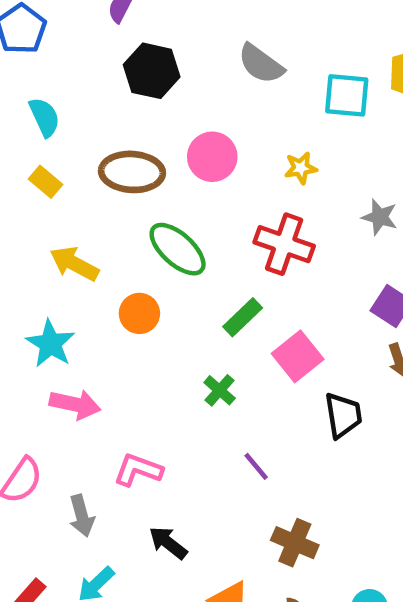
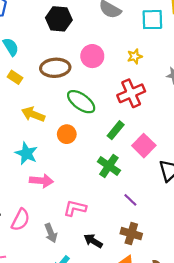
red cross: (284, 244) -> (131, 93), turned -36
green cross: (220, 390) -> (109, 166), size x1.5
brown cross: (295, 543) -> (131, 234), moved

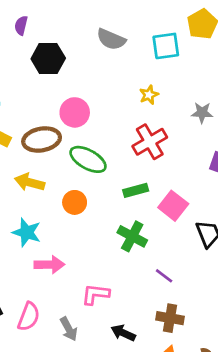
pink circle: (92, 56) -> (75, 112), moved
brown ellipse: (55, 68) -> (42, 139), moved
green rectangle: (116, 130) -> (136, 190), turned 42

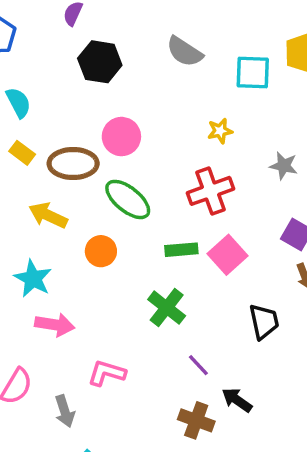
pink square: (173, 206) -> (227, 255), moved
black arrow: (123, 333) -> (237, 400), moved

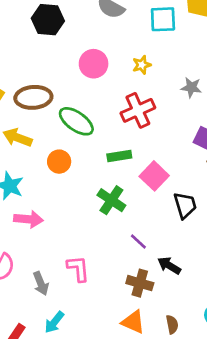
pink circle: (121, 137) -> (94, 64), moved
pink square: (227, 255) -> (154, 176), moved
pink L-shape: (107, 373) -> (78, 269), moved, turned 72

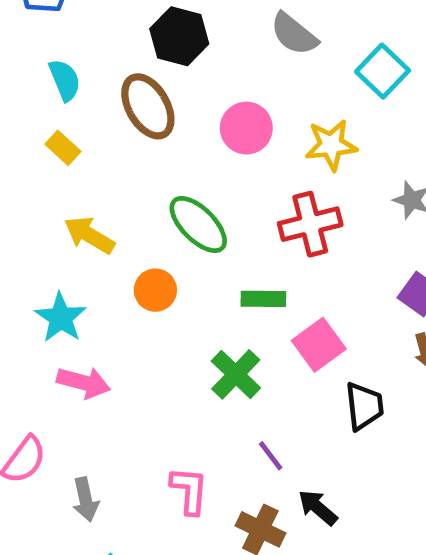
cyan square: (163, 19) -> (383, 71), turned 36
yellow star: (142, 65) -> (331, 145), size x1.5
brown ellipse: (33, 97) -> (148, 106), moved, turned 54
pink L-shape: (78, 269) -> (189, 491), moved

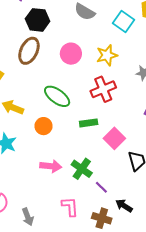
brown ellipse: (148, 106) -> (29, 51), turned 64
green cross: (236, 374) -> (82, 169), moved
pink arrow: (84, 382) -> (51, 166), moved

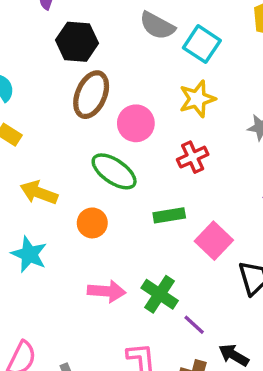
cyan square: (124, 22) -> (202, 44), moved
brown ellipse: (29, 51) -> (91, 95), moved
pink circle: (71, 54) -> (136, 123), moved
red cross: (103, 89) -> (193, 157), size x0.7

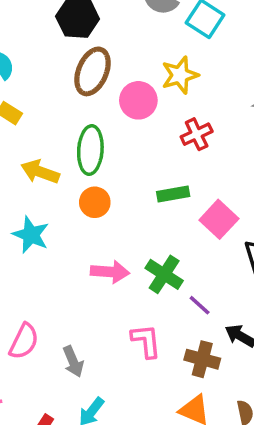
yellow star: (197, 99) -> (180, 75), moved
green ellipse: (114, 171) -> (90, 150), moved, turned 60

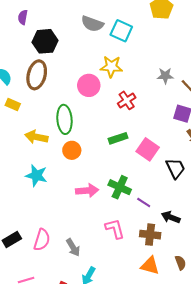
brown ellipse: (92, 71) -> (37, 75), moved
yellow star: (180, 75) -> (111, 67), turned 30

